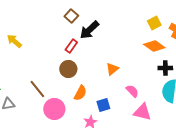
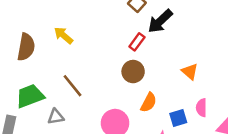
orange triangle: (112, 69) -> (190, 72), turned -40
brown line: (37, 89) -> (72, 86), moved
pink semicircle: (132, 91) -> (201, 108), moved, turned -136

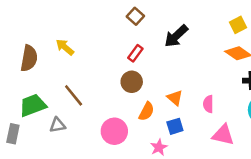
black arrow: (160, 21) -> (176, 36), moved
orange triangle: (190, 72) -> (175, 98), moved
pink semicircle: (201, 108) -> (208, 104), moved

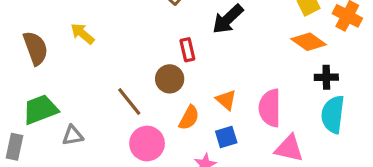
red rectangle: (135, 53) -> (187, 50), moved, turned -49
brown semicircle: (29, 58) -> (36, 48), turned -30
brown line: (74, 95) -> (129, 101), moved
pink semicircle: (208, 104) -> (270, 108), size x1.6

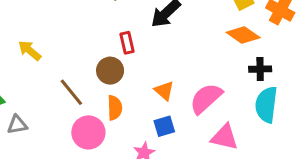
yellow arrow: (82, 34) -> (30, 50), moved
pink semicircle: (270, 108) -> (206, 98), turned 48
orange semicircle: (189, 118) -> (115, 108), moved, turned -30

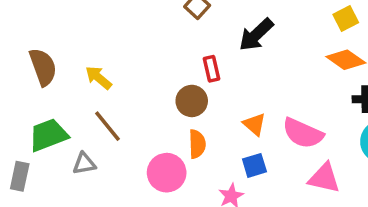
brown line: (71, 92) -> (107, 126), moved
pink semicircle: (206, 98) -> (303, 133), turned -114

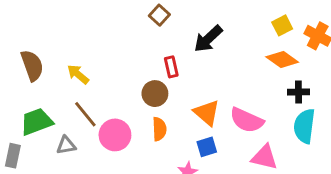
orange triangle: (254, 124) -> (207, 113), size x1.4
pink circle: (167, 173) -> (115, 135), moved

